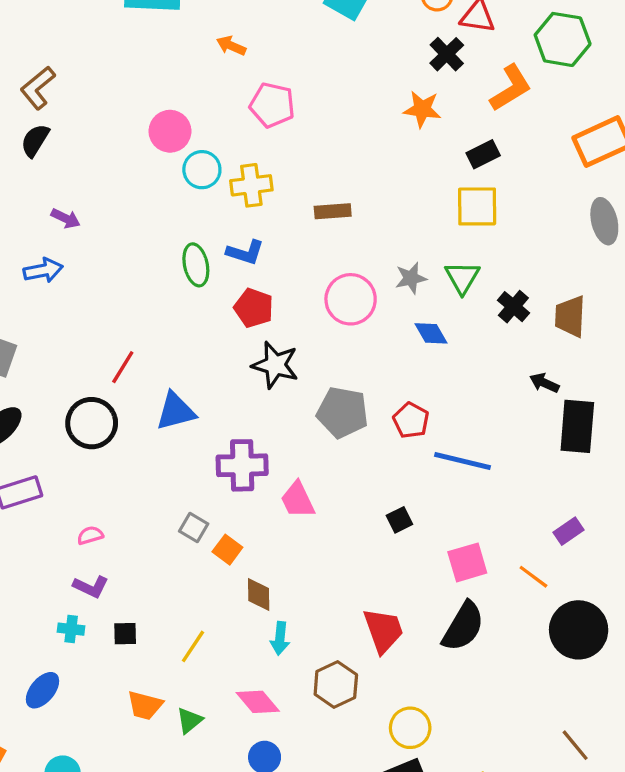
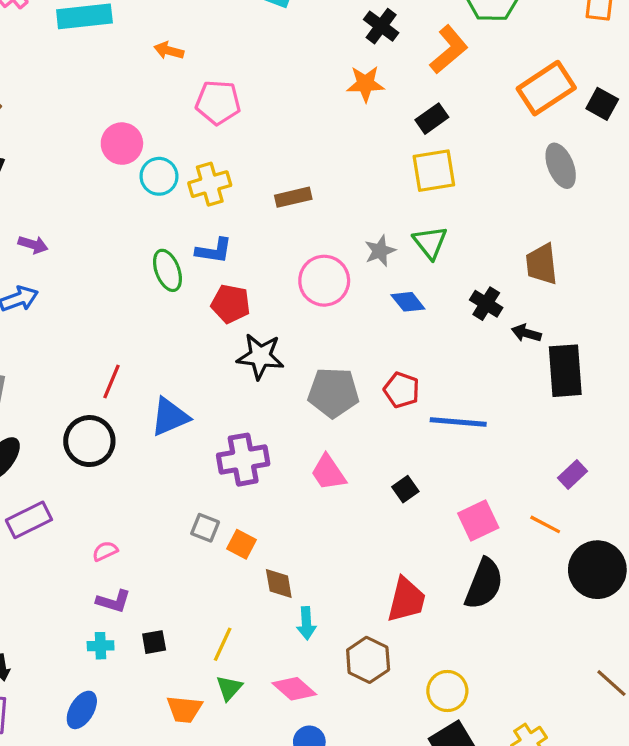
black cross: (513, 307) -> (486, 304), moved
pink trapezoid: (298, 500) -> (328, 473), moved
red trapezoid: (383, 630) -> (406, 600), turned 42
green triangle: (189, 720) -> (229, 688), moved

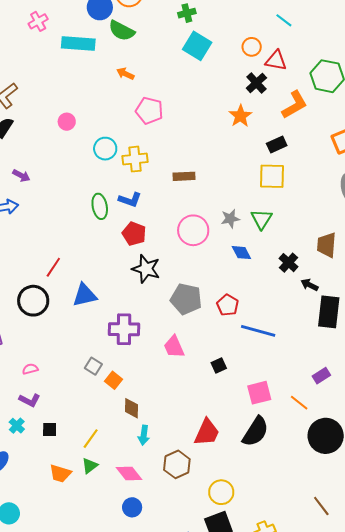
orange star: (365, 84) -> (240, 116), turned 30
pink circle: (122, 144) -> (67, 122), moved, size x0.7
cyan cross: (101, 646) -> (17, 426), turned 35

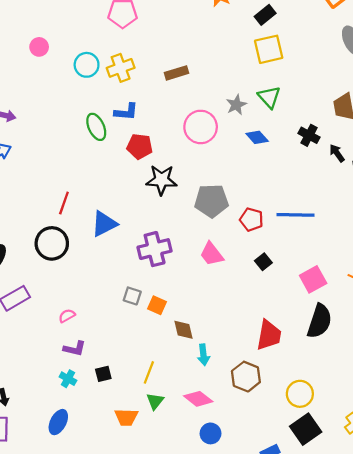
black arrow: (309, 285) -> (337, 153), turned 42
red pentagon: (228, 305) -> (251, 220), moved

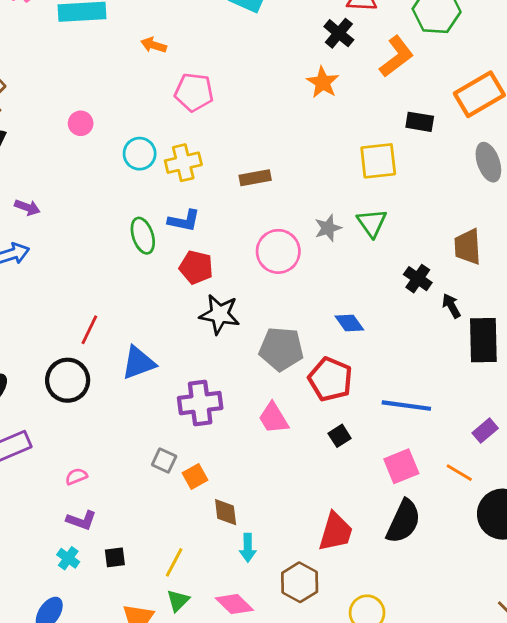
black rectangle: (265, 15) -> (420, 122), moved, turned 42
blue diamond: (257, 137) -> (349, 323), moved
blue line: (296, 215) -> (406, 406), moved
red pentagon: (251, 220) -> (330, 379), size x1.4
orange square: (157, 305) -> (195, 476), turned 30

